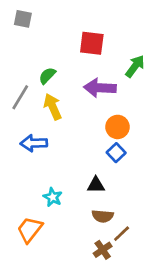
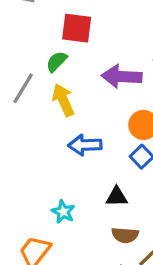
red square: (92, 43) -> (77, 28), moved
blue arrow: (34, 143) -> (85, 145), moved

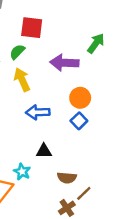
black triangle: (117, 197) -> (44, 151), moved
cyan star: (63, 212) -> (22, 172), moved

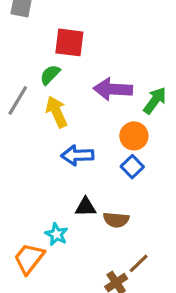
green arrow: (96, 43) -> (155, 100), moved
brown semicircle: (67, 178) -> (116, 220), moved

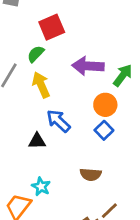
red square: (69, 42) -> (52, 27), turned -30
blue arrow: (77, 155) -> (58, 121), turned 45
black triangle: (86, 207) -> (37, 141), moved

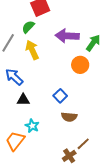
blue arrow: (58, 121) -> (14, 77), moved
blue square: (104, 130) -> (60, 96), moved
black triangle: (37, 141) -> (23, 100), moved

